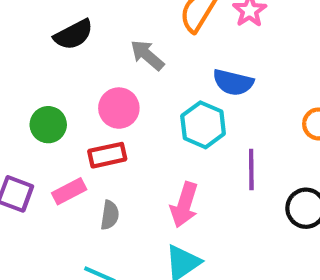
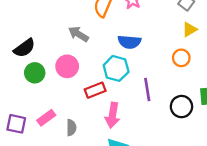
black semicircle: (73, 35) -> (24, 48), moved
green circle: (48, 125) -> (35, 73), moved
red rectangle: (107, 155) -> (95, 90), moved

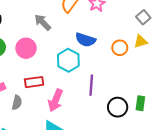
orange circle: (181, 58) -> (120, 48), moved
red rectangle: (95, 90) -> (34, 82), moved

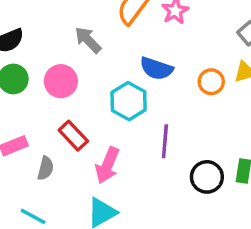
red rectangle: (34, 82) -> (73, 136), turned 54

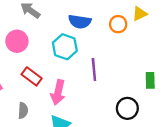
gray semicircle: (46, 168) -> (23, 111), moved
black circle: (207, 177) -> (127, 108), moved

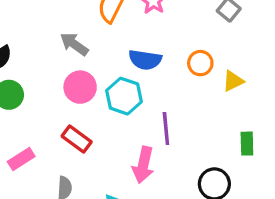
yellow triangle: (140, 14) -> (233, 81), moved
pink circle: (17, 41) -> (80, 87), moved
pink arrow: (58, 92) -> (143, 165), moved

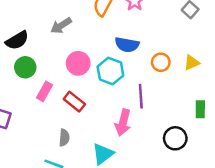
gray arrow: (74, 44) -> (61, 26), moved, turned -70
orange circle: (200, 63) -> (161, 62), moved
pink rectangle: (21, 159) -> (44, 91), moved, turned -30

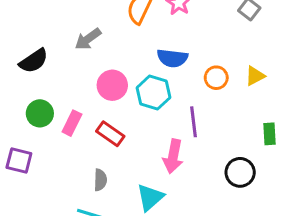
green circle: (25, 67) -> (40, 113), moved

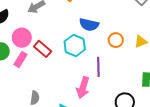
pink circle: (112, 85) -> (22, 38), moved
red rectangle: (110, 134) -> (43, 49), moved

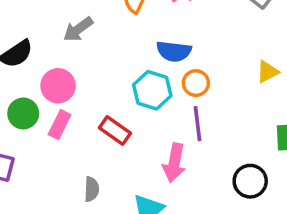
orange circle: (116, 40) -> (196, 83), moved
red rectangle: (43, 49) -> (115, 131), moved

